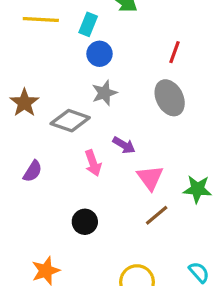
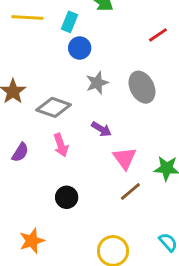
red line: (175, 52) -> (158, 35), moved, turned 36
gray star: (104, 93) -> (97, 83), moved
pink arrow: (93, 163) -> (61, 145), moved

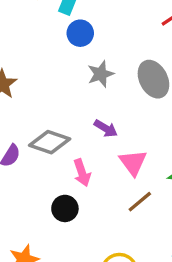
gray diamond: (54, 107) -> (50, 142), moved
pink arrow: (61, 145) -> (82, 173), moved

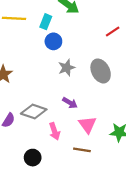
brown line: (140, 202) -> (82, 150), moved, turned 49
black circle: (65, 208) -> (33, 158), moved

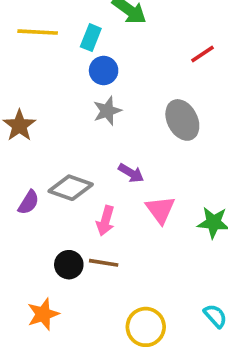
gray star: (67, 68) -> (107, 111), moved
pink arrow: (55, 131) -> (105, 221), turned 35
brown line: (82, 150) -> (104, 263), moved

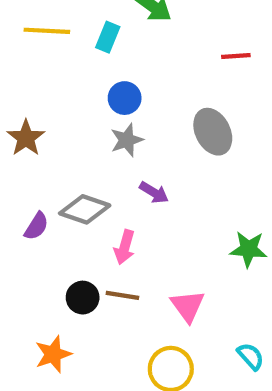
red line: (202, 54) -> (236, 56), turned 30
blue circle: (104, 71) -> (125, 98), moved
gray star: (107, 111) -> (127, 140), moved
pink triangle: (160, 210) -> (188, 306), moved

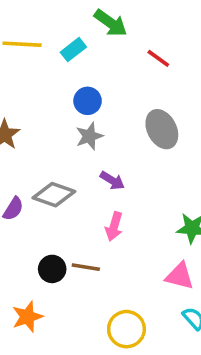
cyan rectangle: (108, 37) -> (73, 50), turned 30
red line: (236, 56) -> (158, 58), moved, turned 40
pink arrow: (125, 247) -> (114, 226), moved
pink triangle: (188, 306) -> (180, 276), moved, turned -40

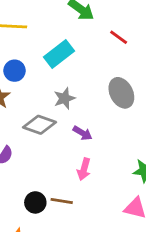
cyan rectangle: (73, 50) -> (59, 54), moved, size x1.5
blue circle: (88, 101) -> (15, 71), moved
gray diamond: (54, 195) -> (40, 125), moved

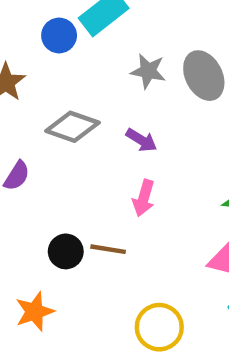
blue circle: (15, 71) -> (59, 35), moved
gray star: (64, 98) -> (148, 71), moved, turned 30

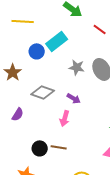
pink arrow: (144, 198) -> (65, 118), moved

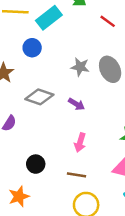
cyan rectangle: (57, 41) -> (49, 18), moved
pink arrow: (65, 118) -> (80, 142), moved
brown line: (59, 147) -> (76, 175), moved

